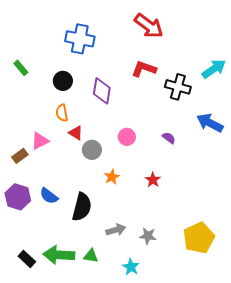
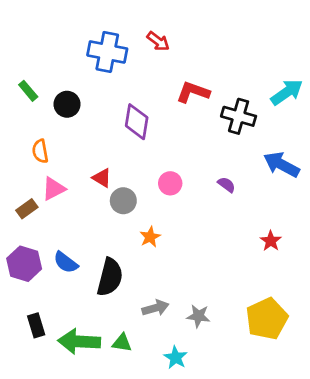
red arrow: (149, 26) -> (158, 41), moved, size x0.6
black circle: (63, 81) -> (67, 104), moved
orange semicircle: (62, 113) -> (40, 151), moved
red star: (153, 180) -> (271, 241), moved
black rectangle: (27, 259) -> (36, 325), moved, turned 30

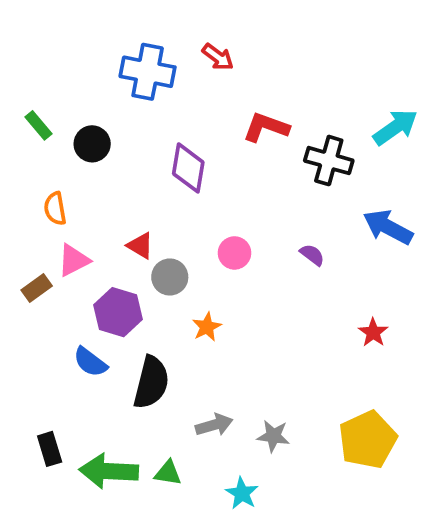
purple hexagon: (24, 264) -> (118, 312), moved

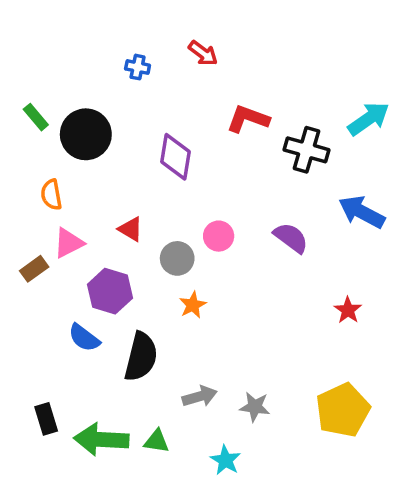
blue cross: (148, 72) -> (138, 67), size x0.5
black circle: (92, 144) -> (86, 134), size x1.5
purple semicircle: (312, 255) -> (291, 238), size x1.5
gray circle: (170, 277) -> (177, 258), moved

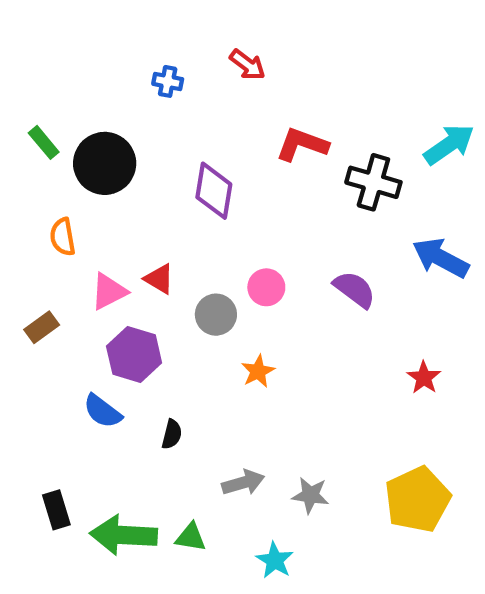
pink triangle: (69, 243) -> (109, 291), moved
orange star: (193, 305) -> (258, 371), moved
black semicircle: (141, 357) -> (172, 434), size x0.5

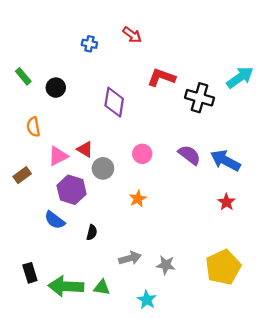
black circle: (105, 163) -> (56, 88), size x0.6
blue arrow: (441, 258) -> (225, 161), moved
gray circle: (216, 315) -> (103, 168), moved

